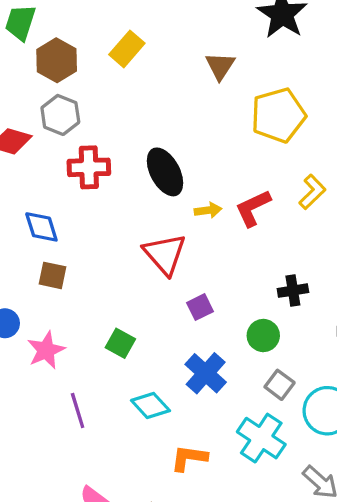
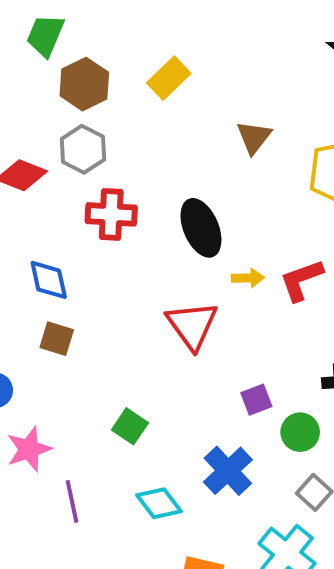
brown triangle: (220, 66) -> (254, 137), moved
purple square: (200, 307) -> (256, 400), moved
pink star: (46, 350) -> (29, 449), moved

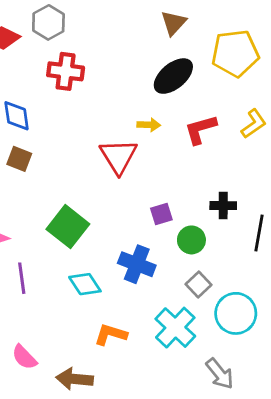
black ellipse: (201, 228) -> (173, 76), moved, turned 69
yellow arrow: (248, 278) -> (149, 125), moved
green square: (130, 426) -> (68, 227), size x1.6
blue cross: (228, 471) -> (137, 264), turned -30

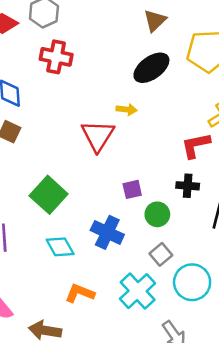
red L-shape: (200, 129) -> (196, 145), moved

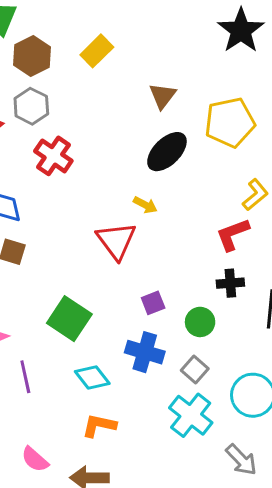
red cross: (56, 57) -> (53, 156), turned 32
yellow arrow: (127, 110) -> (145, 205), turned 30
purple square: (132, 189) -> (153, 303), moved
gray square: (161, 254) -> (195, 369), moved
orange L-shape: (80, 293) -> (99, 426), moved

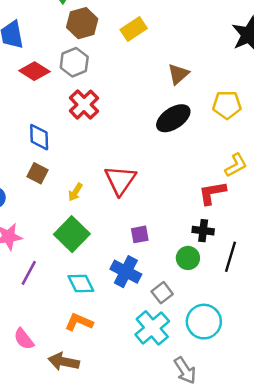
yellow pentagon: (230, 122) -> (227, 105), size x0.7
yellow arrow: (145, 205) -> (75, 192), moved, turned 84
green circle: (200, 322) -> (188, 258), moved
purple line: (25, 377) -> (29, 273), turned 30

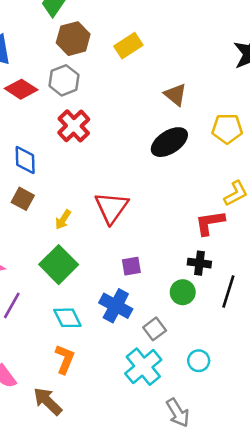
brown triangle: (178, 74) -> (175, 95), turned -40
orange L-shape: (79, 322) -> (65, 359), turned 88
cyan circle: (204, 322) -> (199, 361), size x0.6
brown arrow: (64, 362) -> (48, 401), turned 32

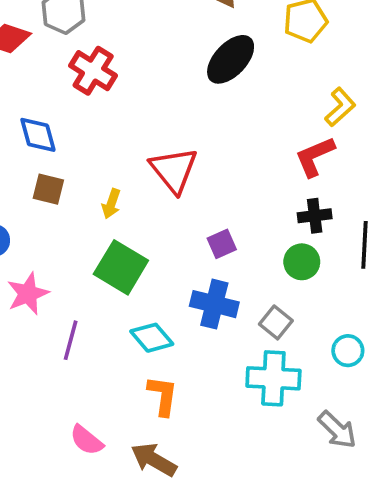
cyan cross: (143, 367) -> (273, 378), turned -33

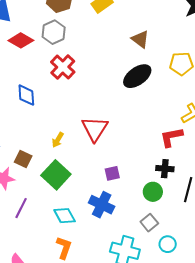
brown square: (48, 189) -> (23, 159), moved
gray square: (276, 322) -> (149, 223), moved

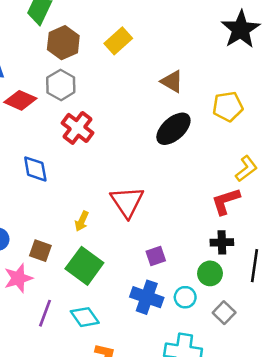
cyan diamond: (65, 216) -> (85, 317), moved
gray square: (149, 223) -> (224, 313), moved
cyan circle: (168, 244) -> (185, 297), moved

